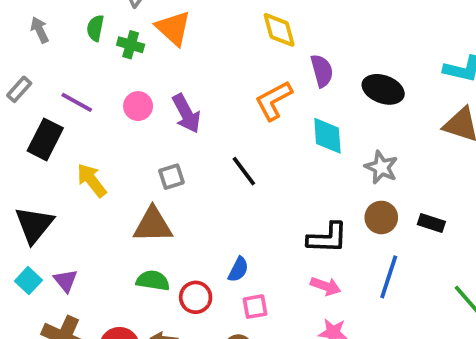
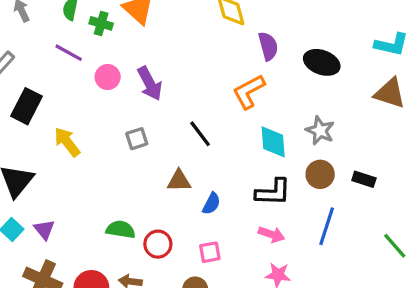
orange L-shape: (274, 100) -> (249, 92), moved
purple line: (77, 102) -> (69, 53), moved
cyan diamond: (327, 136) -> (273, 142), moved
brown triangle: (153, 225) -> (179, 181), moved, size x0.7
blue semicircle: (238, 269) -> (211, 204), moved

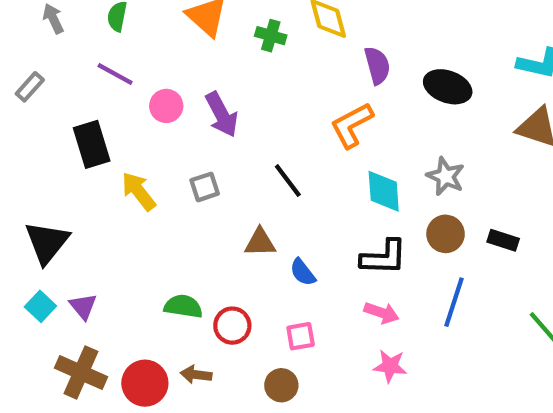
green cross: (101, 23) -> (271, 36), moved
black rectangle: (26, 106) -> (92, 144), moved, turned -44
yellow arrow: (67, 142) -> (139, 191), moved
blue semicircle: (211, 204) -> (303, 272), turned 115

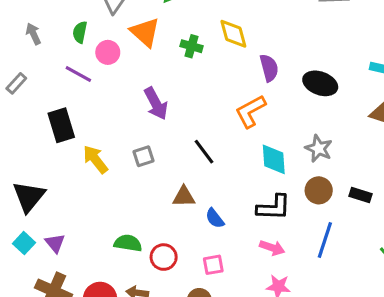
pink circle: (166, 106) -> (108, 52), moved

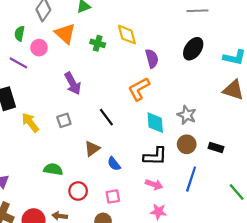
black ellipse: (320, 83) -> (193, 49), moved, turned -75
brown triangle: (184, 197) -> (92, 149), turned -35
green semicircle: (128, 243) -> (53, 169), moved

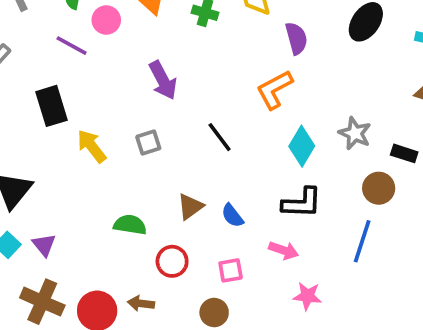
cyan diamond: (155, 123) -> (302, 146), turned 35
brown circle: (187, 144) -> (379, 188), moved
black rectangle: (216, 148) -> (404, 153), moved
brown triangle: (92, 149) -> (190, 206), moved
pink arrow: (154, 184) -> (284, 250), moved

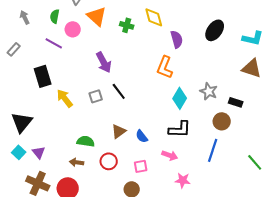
orange L-shape: (274, 89) -> (165, 67), turned -40
black line: (220, 137) -> (119, 91), moved
brown arrow: (141, 303) -> (77, 162), moved

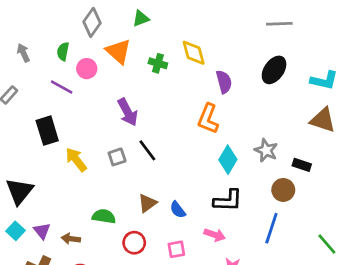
brown arrow: (77, 162) -> (71, 239), moved

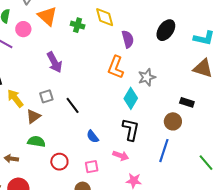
black line: (147, 150) -> (73, 105), moved
gray star: (266, 150) -> (147, 77), moved, turned 30
black L-shape: (228, 200) -> (131, 129), turned -80
brown triangle: (147, 203) -> (33, 116), moved

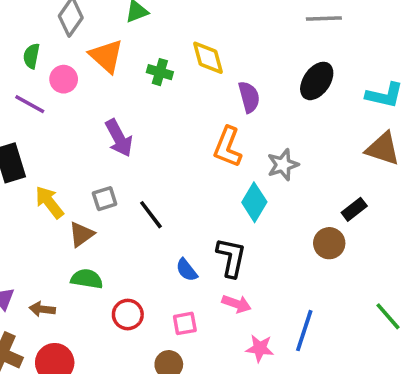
black rectangle: (187, 102) -> (354, 209), turned -56
black L-shape: (131, 129) -> (231, 257), moved
blue line: (164, 151) -> (304, 331), moved

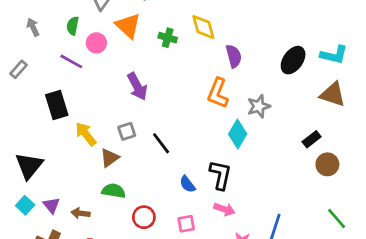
black ellipse: (317, 81) -> (293, 60), moved
brown circle: (329, 243) -> (327, 164), moved

